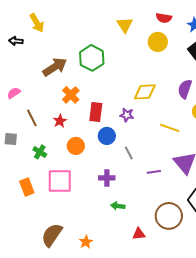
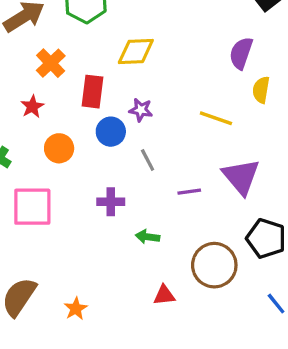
yellow diamond: (145, 92) -> (136, 51), moved
purple star: (127, 115) -> (141, 110), moved
green arrow: (118, 206) -> (148, 237), moved

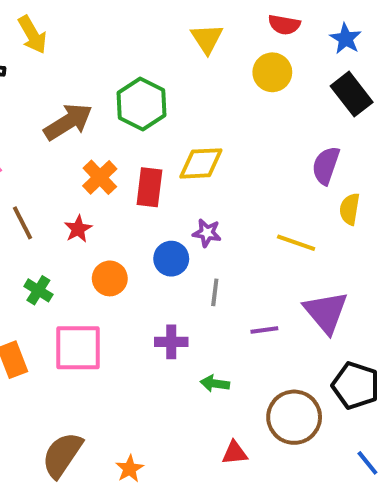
red rectangle: (92, 92) -> (149, 187), moved
gray line: (148, 160) -> (215, 292), turned 35

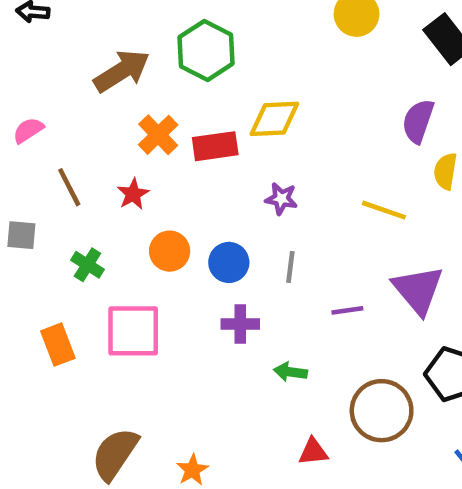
red rectangle: (149, 187) -> (215, 146), turned 75
blue circle: (171, 259) -> (229, 262), moved

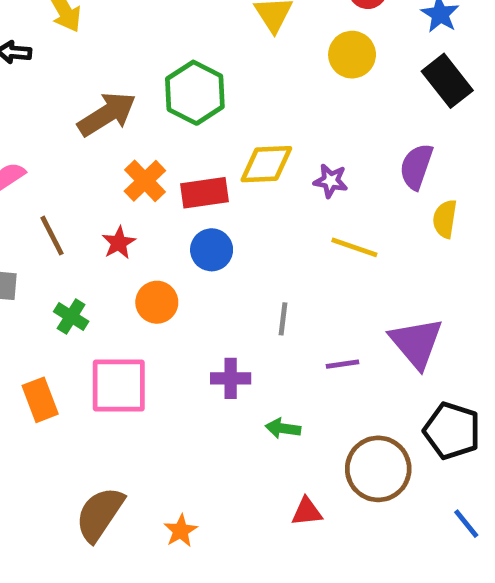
purple star: (281, 199) -> (331, 181), moved
yellow line: (384, 210) -> (354, 247), moved
blue circle: (229, 262) -> (212, 250), moved

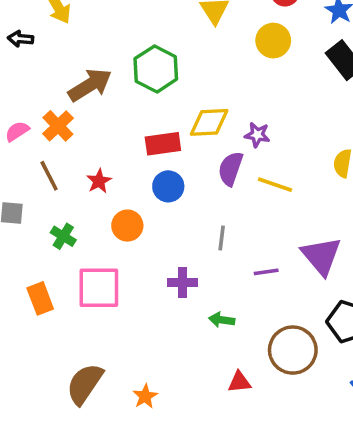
purple semicircle: (416, 167) -> (231, 169), moved
orange cross: (145, 181) -> (58, 126), moved

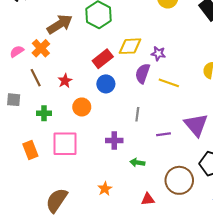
red rectangle: (163, 144) -> (103, 59), turned -30
green cross: (63, 236) -> (44, 113), turned -32
orange star: (145, 396) -> (105, 189), moved

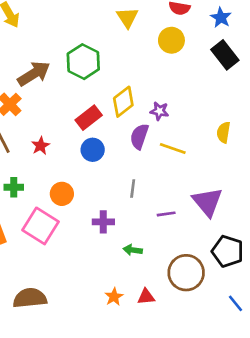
yellow diamond: (130, 46) -> (123, 102), turned -35
orange circle: (82, 107) -> (62, 194), moved
pink square: (65, 144) -> (41, 226), turned 32
orange star: (105, 189) -> (114, 297), moved
brown semicircle: (57, 200) -> (30, 298), turned 50

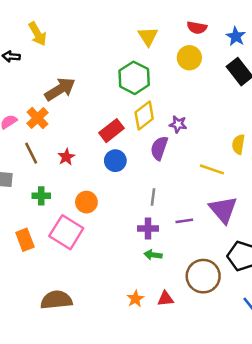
green hexagon: (83, 62) -> (134, 78), moved
yellow line: (173, 148) -> (212, 169), moved
purple cross: (103, 222) -> (148, 228), moved

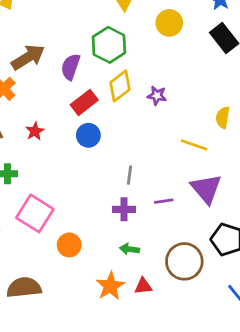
purple semicircle: (159, 148) -> (71, 67), moved
orange circle: (86, 202) -> (69, 245), moved
green arrow: (153, 255) -> (129, 249), moved
orange star: (135, 299) -> (110, 286), size x1.5

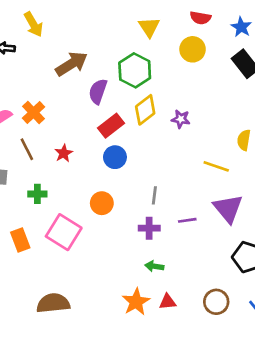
brown arrow: (28, 57) -> (72, 64), moved
orange circle: (69, 245) -> (102, 203), moved
brown circle: (184, 261) -> (216, 302), moved, size x0.7

